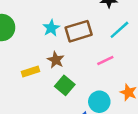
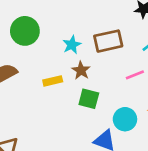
cyan star: (51, 28) -> (72, 45), moved
green square: (65, 85) -> (89, 99), turned -30

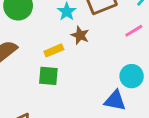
green square: (89, 99) -> (48, 76), moved

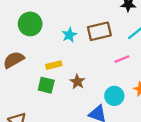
brown star: (80, 35) -> (77, 82), moved

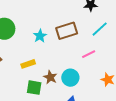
green square: (46, 85) -> (34, 88), moved
cyan circle: (114, 96) -> (70, 78), moved

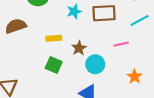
brown star: (50, 77) -> (79, 48), moved

